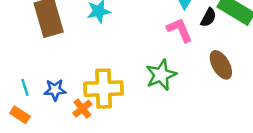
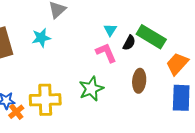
brown ellipse: (221, 65) -> (139, 81), turned 35
orange cross: (82, 109) -> (16, 112), moved

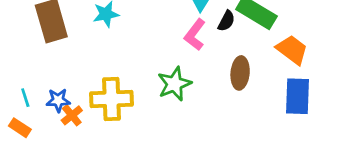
pink L-shape: (106, 53) -> (195, 35), turned -120
orange trapezoid: (177, 64) -> (292, 50), turned 85

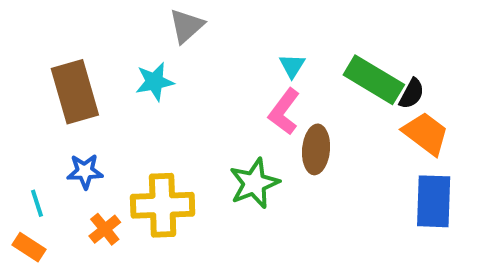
black semicircle: (226, 21) -> (412, 94), moved
brown ellipse: (240, 73) -> (316, 149), moved
blue star: (58, 100) -> (85, 171), moved

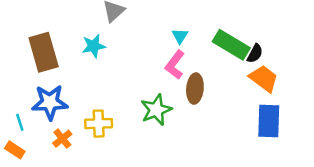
blue star: (85, 171) -> (50, 102), size x1.6
yellow cross: (163, 205) -> (99, 124), size x0.7

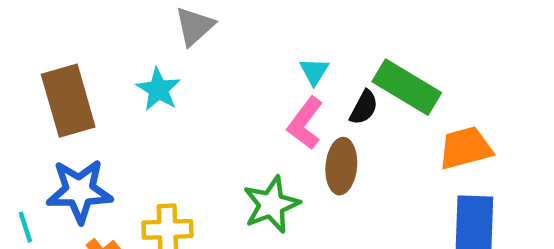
cyan star: (94, 46) -> (158, 89), turned -30
black semicircle: (255, 53) -> (364, 107), moved
orange trapezoid: (264, 79) -> (465, 148), turned -52

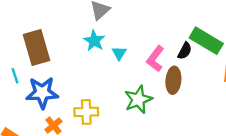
cyan triangle: (314, 71) -> (119, 53), moved
cyan star: (158, 89) -> (94, 41), moved
cyan line: (25, 227) -> (15, 76), moved

